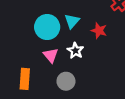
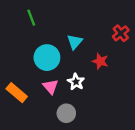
cyan triangle: (72, 21) -> (75, 42), moved
orange rectangle: (25, 79) -> (17, 93), moved, turned -54

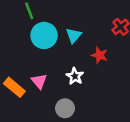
cyan circle: (47, 58) -> (44, 35), moved
pink triangle: (51, 87) -> (39, 81), moved

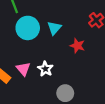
white star: (75, 76) -> (45, 69), moved
gray circle: (65, 108) -> (65, 93), moved

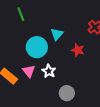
cyan circle: (28, 28) -> (37, 47), moved

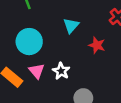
cyan circle: (37, 47) -> (29, 42), moved

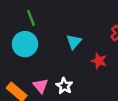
cyan circle: (29, 42) -> (25, 44), moved

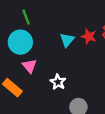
red star: (99, 61) -> (89, 36), moved
pink triangle: (40, 86) -> (29, 66), moved

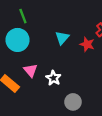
red star: (89, 36) -> (87, 44), moved
pink triangle: (29, 66) -> (31, 70), moved

